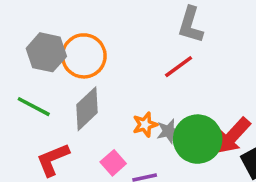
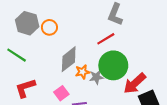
orange circle: (84, 56) -> (49, 27), size x0.6
gray diamond: (87, 109) -> (69, 59), moved
green circle: (198, 139) -> (113, 65), moved

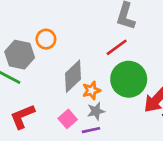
gray hexagon: (27, 23) -> (20, 55), moved
gray star: (96, 77) -> (96, 111), moved

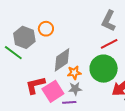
red line: (117, 47) -> (109, 44), moved
red L-shape: (22, 116) -> (35, 85), moved
pink square: (68, 119) -> (53, 91), size x1.5

